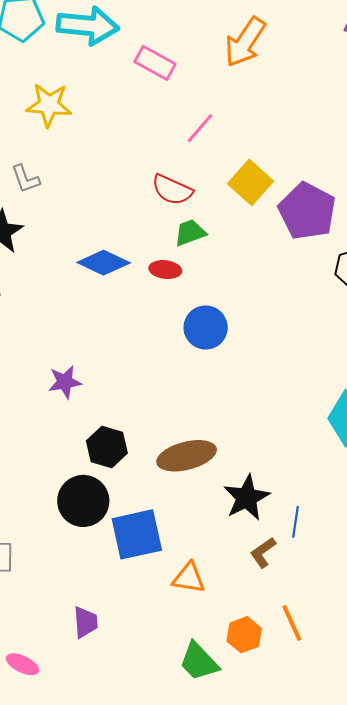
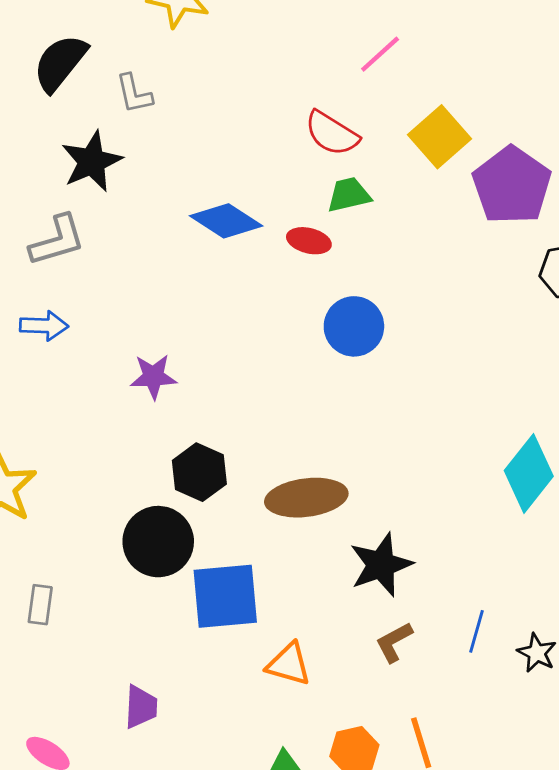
blue line: (296, 522) -> (477, 631), moved

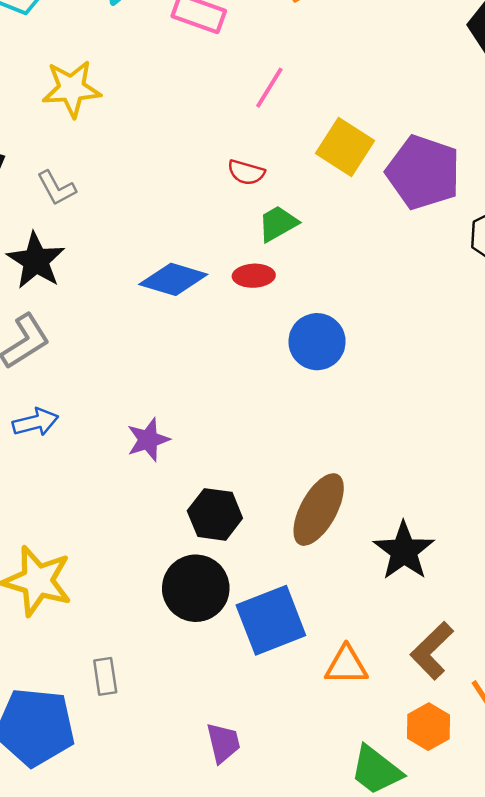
red semicircle: (332, 133) -> (246, 172), size x0.7
brown ellipse: (306, 498) -> (319, 510), turned -38
brown L-shape: (394, 642) -> (432, 651), moved, size x1.4

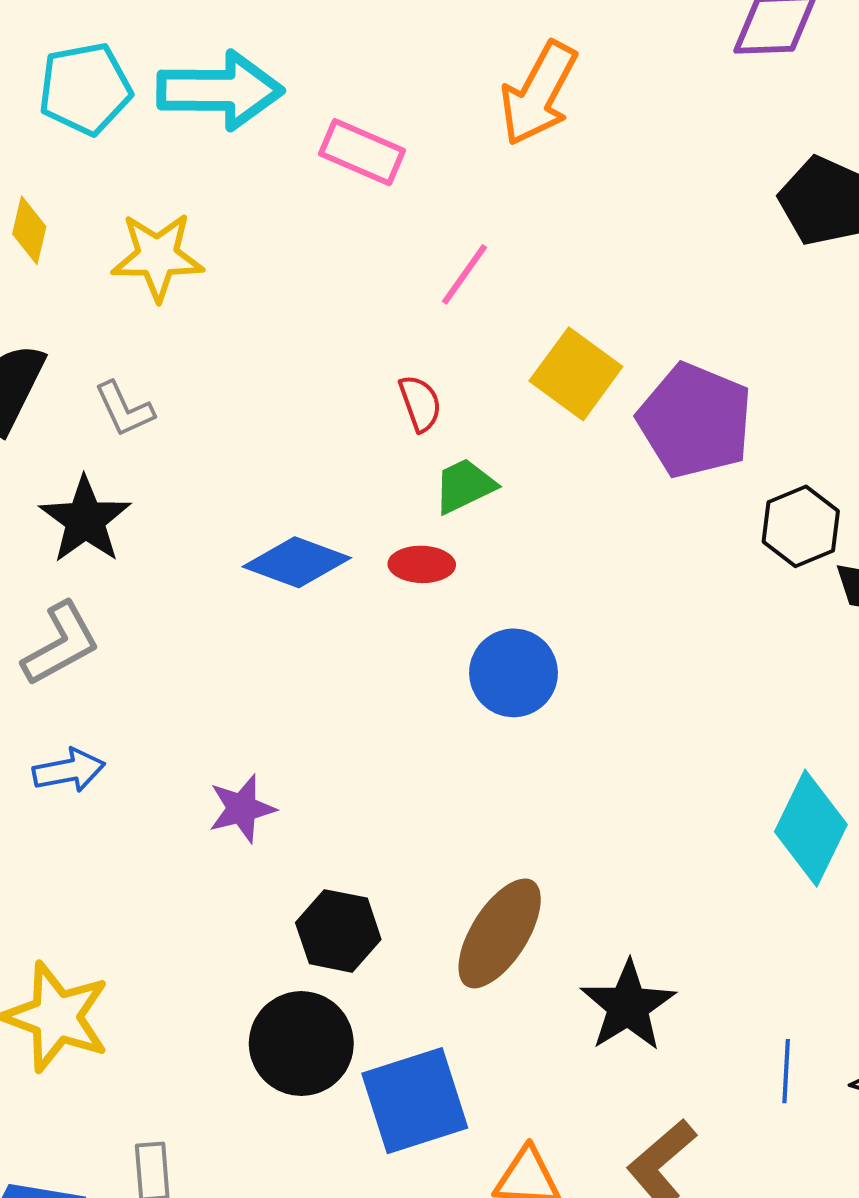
red semicircle: (246, 172) -> (420, 403), turned -129

